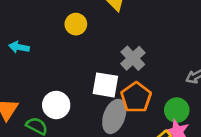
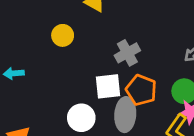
gray cross: (133, 58) -> (127, 53), turned 30
white circle: (56, 105) -> (81, 118), moved

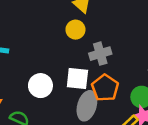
yellow circle: (63, 35) -> (75, 30), moved
white circle: (81, 118) -> (40, 86), moved

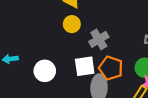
white circle: (40, 86) -> (45, 71), moved

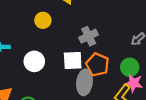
yellow circle: (72, 24) -> (43, 20), moved

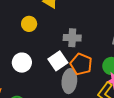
gray cross: (89, 36) -> (72, 38), turned 30
white square: (73, 60) -> (58, 61), turned -30

